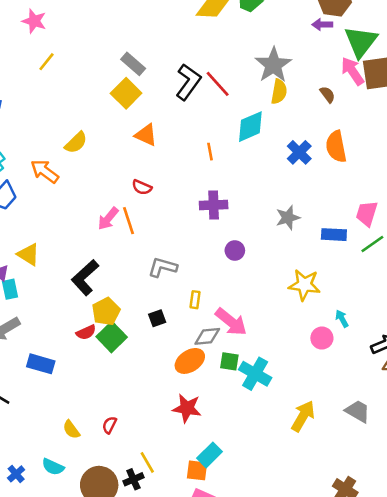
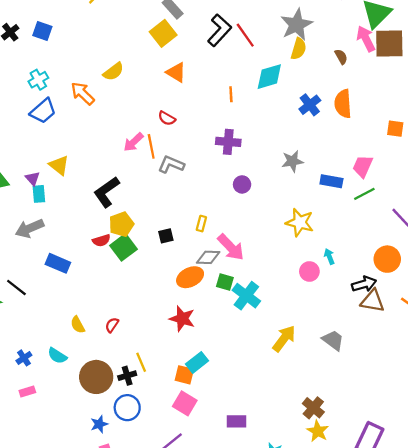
gray L-shape: (163, 267) -> (171, 164), moved

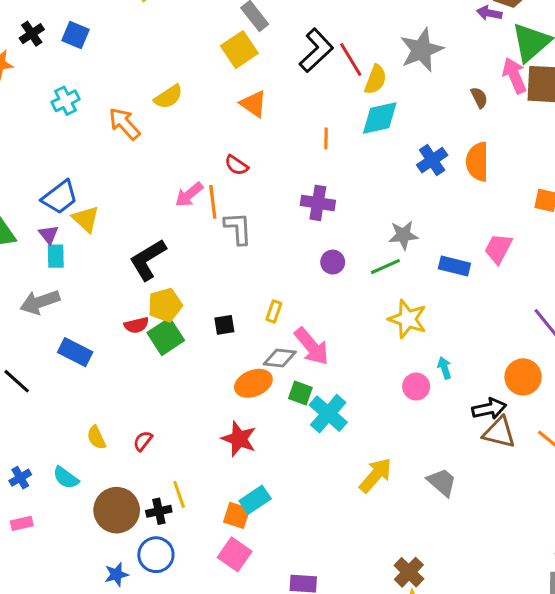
yellow semicircle: (299, 49) -> (376, 80), moved
blue trapezoid: (43, 111) -> (60, 197), moved
gray L-shape: (171, 164) -> (238, 228), turned 60
green line: (364, 194) -> (385, 267), moved

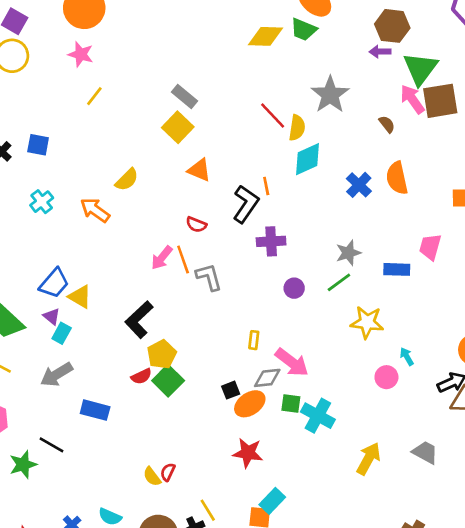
black L-shape: (316, 50) -> (246, 204), moved
cyan rectangle: (56, 256) -> (62, 333), turned 42
black square: (224, 325) -> (231, 390), moved
yellow semicircle: (96, 438) -> (152, 477), moved

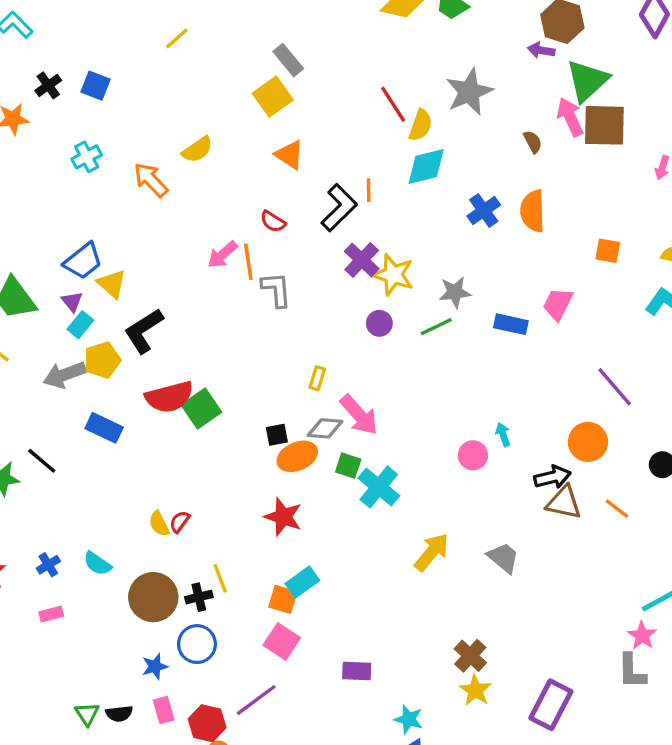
purple cross: (271, 241) -> (362, 260), turned 36
black L-shape: (139, 320) -> (144, 331), moved
yellow star: (367, 322) -> (393, 275), moved
yellow pentagon: (162, 354) -> (102, 360), moved
red semicircle: (141, 376) -> (169, 397), size x1.8

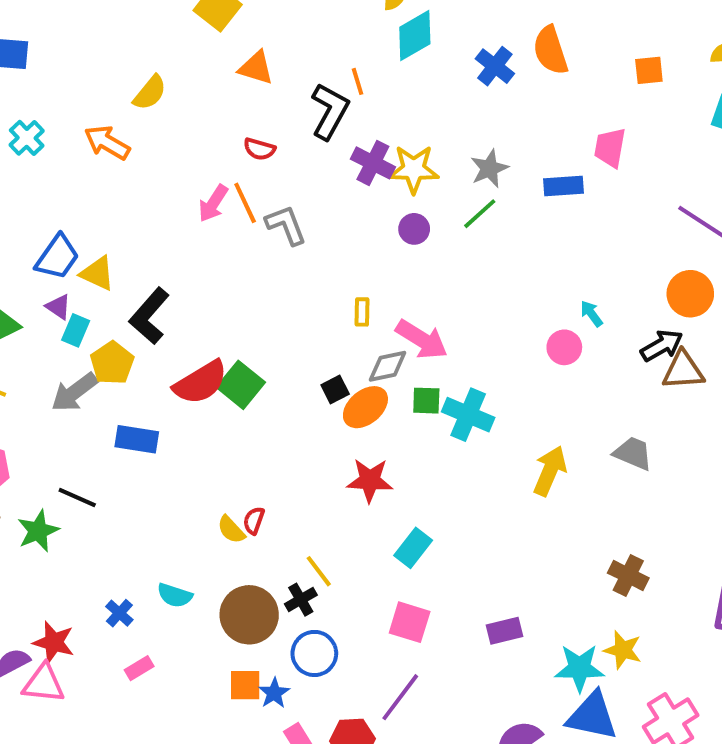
orange square: (283, 599) -> (245, 685), moved
yellow star: (475, 690) -> (623, 650), moved
cyan star: (409, 719) -> (579, 668), size x1.4

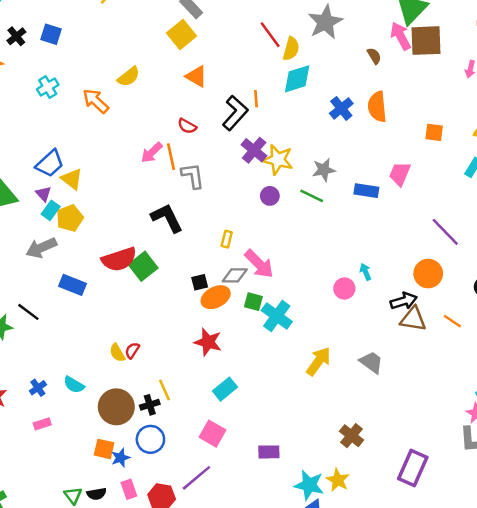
green line: (480, 214) -> (312, 196), turned 55
black L-shape: (149, 316) -> (167, 218), moved, turned 100
yellow pentagon: (112, 363) -> (70, 218), moved

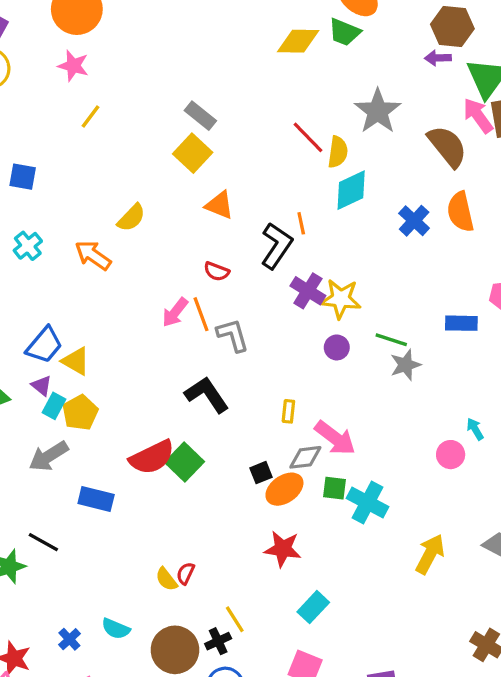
brown semicircle: (374, 56) -> (447, 146), size x2.0
gray star: (324, 170) -> (406, 365), moved

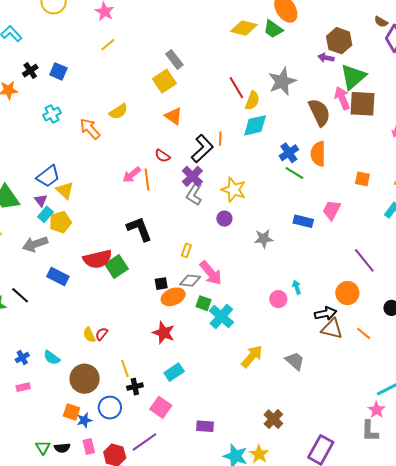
purple cross: (308, 291) -> (192, 176), moved
gray L-shape: (233, 335) -> (194, 194), moved, turned -145
green line: (391, 340) -> (294, 173), moved
black cross: (218, 641) -> (135, 387), moved

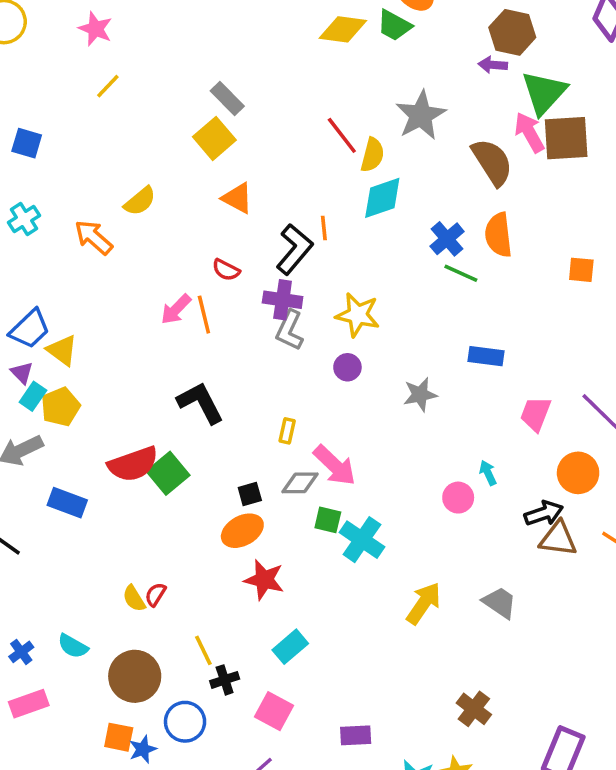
purple cross: (192, 176) -> (283, 300), turned -30
pink trapezoid: (332, 210) -> (536, 414), moved
orange ellipse: (173, 297) -> (242, 531), moved
pink rectangle: (23, 387) -> (29, 704), size x1.5

